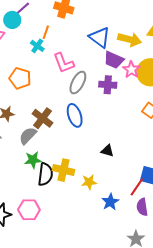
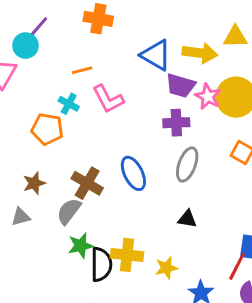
orange line: (46, 32) -> (82, 70), moved, turned 64
cyan cross: (37, 46) -> (69, 104), moved
gray ellipse: (78, 83) -> (187, 164), moved

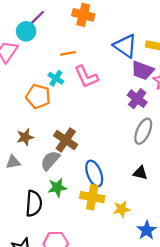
purple cross: (176, 123) -> (137, 99), turned 36
blue ellipse: (133, 173) -> (94, 173), moved
black semicircle: (101, 264) -> (34, 203), moved

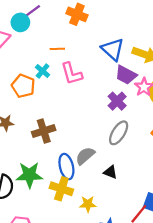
brown cross: (66, 140) -> (44, 131), turned 30
gray semicircle: (50, 160) -> (85, 156), moved
green star: (57, 187) -> (29, 175), size x1.4

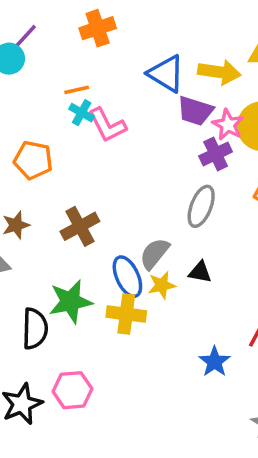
orange cross: (77, 14) -> (98, 28), turned -30
cyan cross: (43, 71) -> (82, 113), moved
purple cross: (117, 101) -> (216, 154), moved, turned 30
yellow star: (88, 204) -> (162, 285), moved

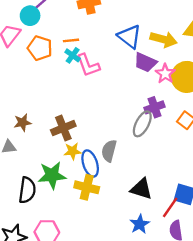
purple cross: (216, 154) -> (154, 107), moved
orange pentagon: (33, 160) -> (40, 48), moved
gray semicircle: (154, 254) -> (109, 151), turned -30
black triangle: (200, 272) -> (141, 189), moved, size x1.5
yellow star: (162, 285) -> (72, 151), moved

